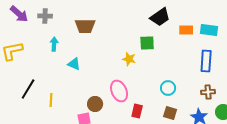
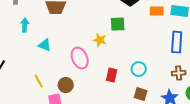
pink ellipse: (119, 91) -> (80, 58), moved
yellow line: (51, 100) -> (39, 81), moved, turned -32
red rectangle: (137, 111) -> (112, 75), moved

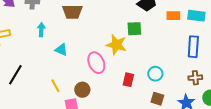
yellow star: (100, 40) -> (116, 45), size x1.5

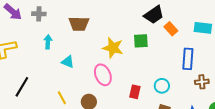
orange rectangle: (173, 16) -> (171, 29), moved, turned 48
yellow star: (116, 45) -> (113, 48), moved
blue rectangle: (193, 47) -> (188, 59), moved
brown cross: (195, 78) -> (202, 82), moved

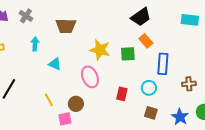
gray cross: (39, 14) -> (26, 16), turned 32
cyan rectangle: (203, 28) -> (190, 20), moved
orange rectangle: (171, 29) -> (146, 41), moved
green square: (141, 41) -> (128, 54), moved
blue rectangle: (188, 59) -> (163, 64), moved

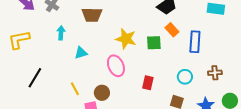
cyan triangle: (55, 64) -> (81, 53), turned -40
blue rectangle: (163, 64) -> (195, 42), moved
cyan circle: (149, 88) -> (185, 77), moved

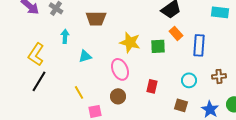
yellow L-shape: (19, 40) -> (36, 54), moved, turned -45
brown circle: (102, 93) -> (118, 96), moved

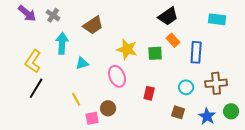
brown trapezoid: (96, 18) -> (93, 25), turned -35
cyan arrow: (65, 36) -> (62, 43), size x1.5
brown cross: (219, 76) -> (216, 83), size x1.5
brown circle: (118, 96) -> (108, 108), moved

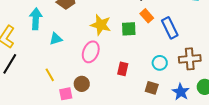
blue rectangle: (196, 52) -> (170, 28), turned -30
pink ellipse: (117, 76) -> (91, 52), turned 45

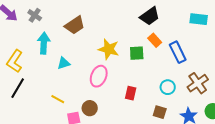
brown cross: (190, 59) -> (198, 83), turned -30
yellow line: (50, 75) -> (58, 99), turned -32

